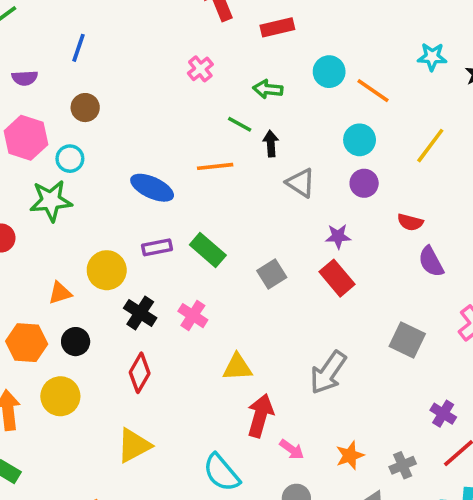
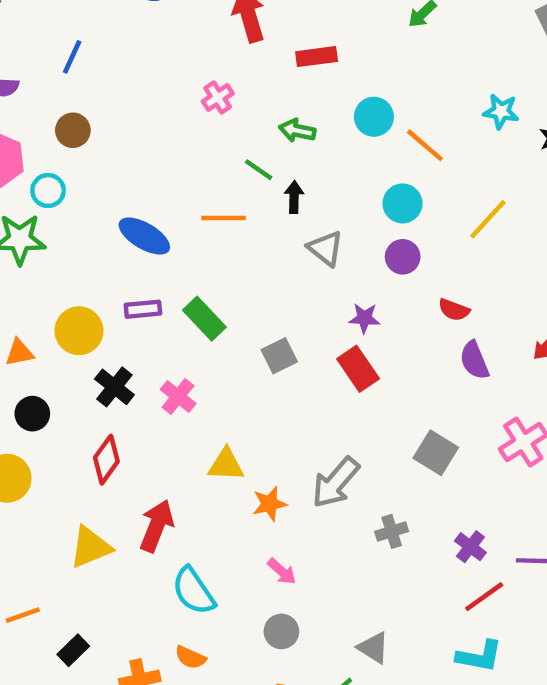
red arrow: (260, 416) -> (157, 526), moved
orange star: (350, 455) -> (269, 504), moved
gray cross: (403, 465) -> (392, 531), moved

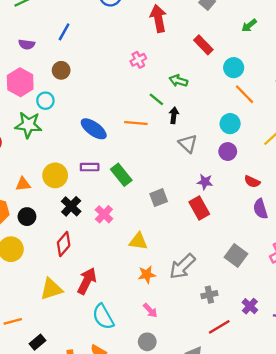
red rectangle: (317, 57) -> (203, 45), moved, turned 48
cyan circle: (374, 117) -> (234, 68), moved
yellow triangle: (226, 465) -> (138, 241), moved
red line: (484, 597) -> (219, 327), moved

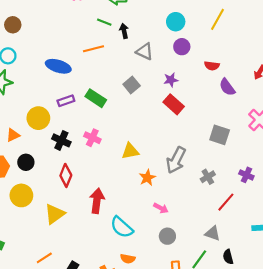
gray square: (159, 198) -> (132, 85), moved
yellow triangle: (51, 289) -> (55, 214), moved

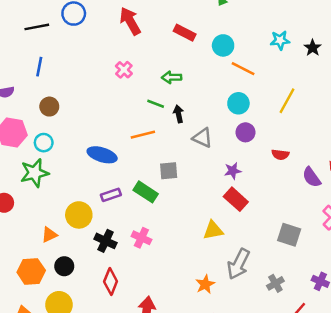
gray square: (132, 85) -> (169, 171), moved, turned 35
purple semicircle: (227, 87) -> (312, 177), moved
yellow triangle: (130, 151) -> (213, 230), moved

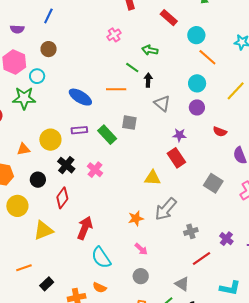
gray square: (289, 235) -> (213, 183), moved
black circle: (64, 266) -> (38, 180), moved

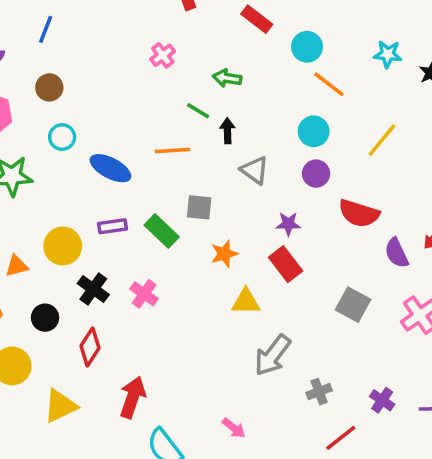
cyan circle: (37, 76) -> (62, 137), moved
red semicircle: (220, 132) -> (359, 213), size x1.6
orange star: (136, 218) -> (224, 254), moved

